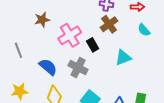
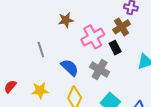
brown cross: (109, 24) -> (122, 27), moved

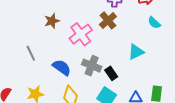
black rectangle: (115, 48) -> (111, 73), moved

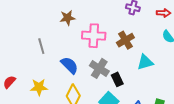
brown cross: (108, 20) -> (125, 40), moved
pink cross: (81, 34) -> (94, 36), turned 30

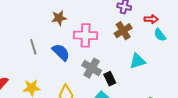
red arrow: (164, 13) -> (151, 19), moved
brown cross: (125, 40) -> (123, 31), moved
blue semicircle: (69, 65) -> (61, 52), moved

